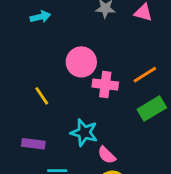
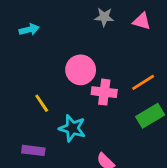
cyan arrow: (40, 17) -> (29, 30), moved
cyan star: (84, 133) -> (72, 128), moved

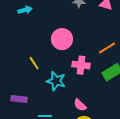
pink cross: (104, 92) -> (81, 65), moved
purple rectangle: (33, 150) -> (19, 99), moved

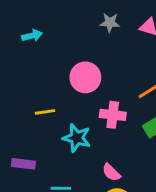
yellow line: (34, 63) -> (45, 112), turned -64

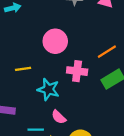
pink semicircle: (111, 172) -> (59, 117), moved

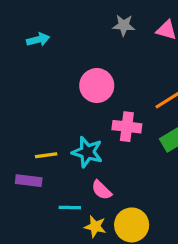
yellow line: (23, 69) -> (46, 155), moved

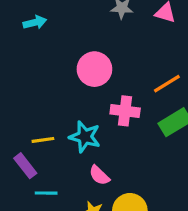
purple rectangle: (29, 181) -> (25, 166), turned 45
cyan line: (70, 208) -> (46, 193), moved

